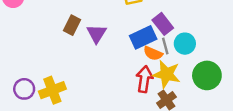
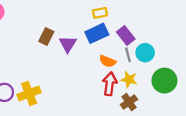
blue rectangle: (143, 37) -> (97, 33), moved
orange semicircle: (153, 53) -> (108, 61), moved
yellow star: (166, 74) -> (129, 79), size x0.7

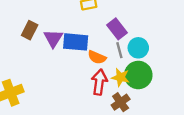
blue rectangle: (97, 33) -> (76, 42), moved, turned 30
green circle: (164, 81) -> (138, 75), moved

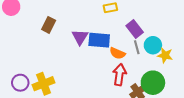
brown rectangle: (30, 30) -> (49, 25), moved
green circle: (138, 75) -> (153, 83), moved
yellow star: (121, 77) -> (165, 55), moved

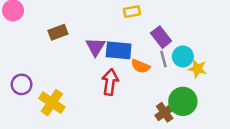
brown rectangle: (49, 25) -> (58, 32), turned 42
red arrow: (119, 75) -> (110, 82), moved
purple circle: (20, 83) -> (22, 84), moved
yellow cross: (44, 84) -> (52, 103), turned -35

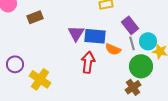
brown rectangle: (58, 32) -> (35, 17), moved
green circle: (183, 101) -> (141, 66), moved

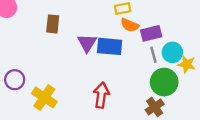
brown rectangle: (35, 17) -> (53, 24), moved, turned -63
purple rectangle: (130, 25) -> (151, 33), turned -66
orange semicircle: (113, 49) -> (130, 25), moved
red arrow: (88, 62) -> (101, 95), moved

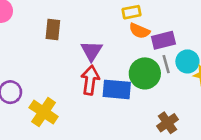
blue rectangle: (110, 46) -> (117, 89), moved
green circle: (164, 82) -> (145, 73), moved
red arrow: (101, 95) -> (90, 80), moved

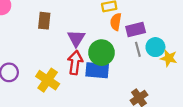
orange semicircle: (139, 31) -> (116, 22), turned 77
green circle: (145, 73) -> (101, 53), moved
yellow cross: (44, 112) -> (48, 80), moved

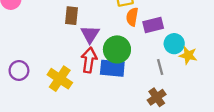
brown rectangle: (44, 21) -> (71, 16), moved
gray line: (138, 49) -> (160, 67), moved

